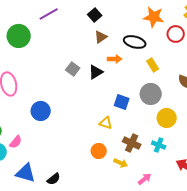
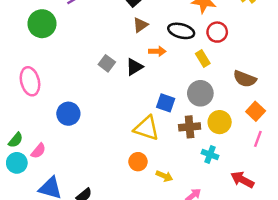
red circle: (176, 34) -> (217, 32), moved
yellow triangle: (106, 123) -> (146, 128), size x1.6
brown cross: (132, 143) -> (190, 127), moved, turned -30

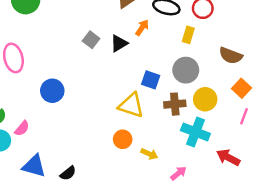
orange arrow: (157, 51) -> (142, 28), turned -56
yellow rectangle: (203, 58) -> (188, 35), turned 49
cyan cross: (210, 154) -> (195, 132), size x1.6

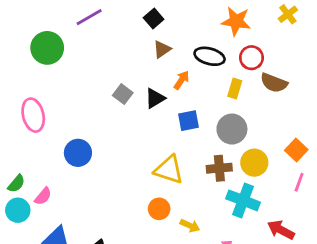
brown semicircle: (231, 56) -> (274, 83), moved
blue square: (151, 80) -> (189, 121), moved, turned -30

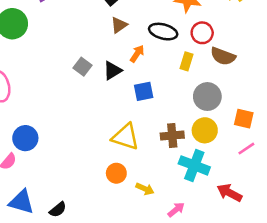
gray circle: (232, 129) -> (207, 97), moved
orange square: (296, 150) -> (244, 119), turned -30
blue circle: (78, 153) -> (25, 138), moved
pink line: (299, 182) -> (246, 149), turned 36

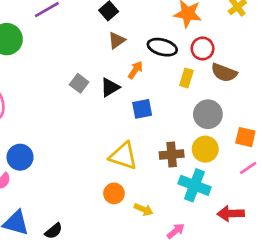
red arrow: (229, 193) -> (231, 214), turned -30

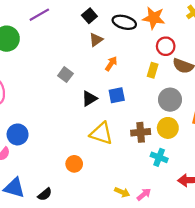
black ellipse: (162, 47) -> (124, 22), moved
black triangle: (110, 87) -> (89, 99), moved
cyan cross: (194, 185) -> (159, 157), size x0.7
orange circle: (114, 193) -> (74, 164), moved
yellow arrow: (143, 209) -> (122, 192), moved

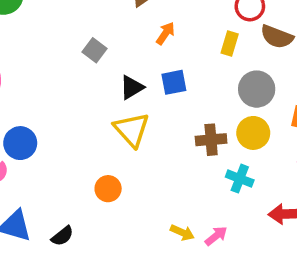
yellow triangle: (101, 133) -> (132, 130), moved, turned 30

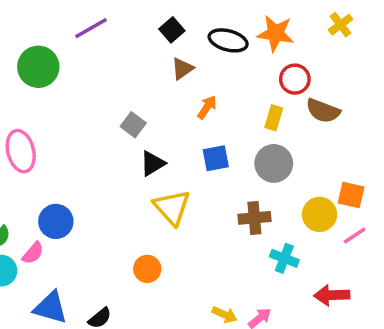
black triangle: (132, 87) -> (153, 163), moved
gray circle: (257, 89) -> (274, 163), moved
yellow circle: (253, 133) -> (319, 214), moved

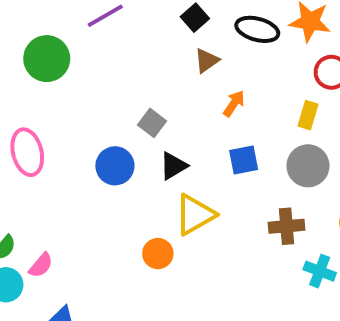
yellow triangle: (172, 207) -> (195, 215), turned 42
blue circle: (56, 221) -> (115, 166), moved
orange circle: (147, 269) -> (158, 254), moved

